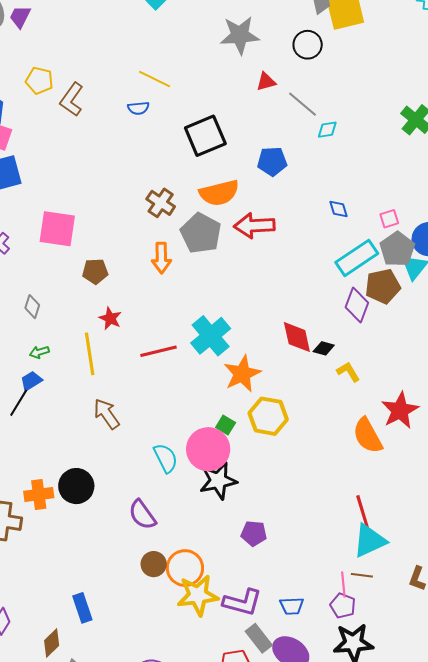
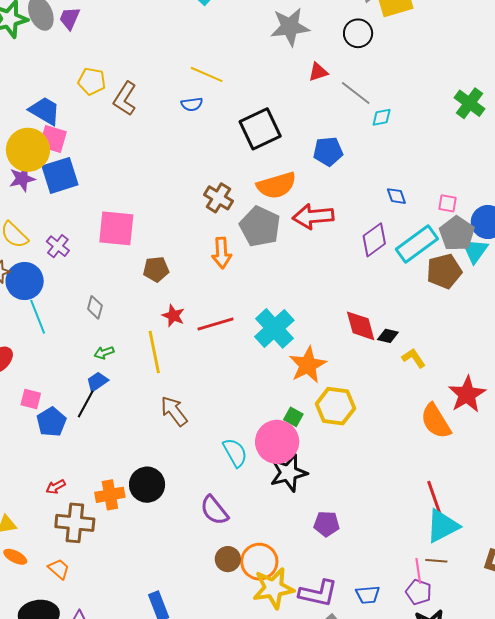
pink square: (389, 219) -> (448, 203), turned 30
purple diamond: (357, 305) -> (374, 240), moved, turned 36
red line: (159, 351) -> (216, 324), moved

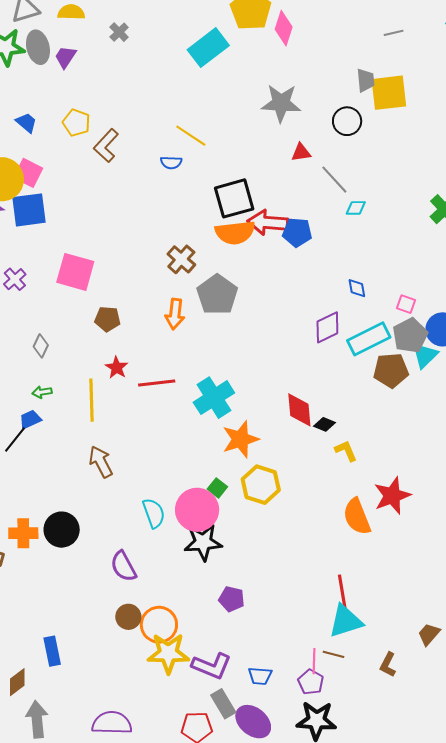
blue trapezoid: (45, 111) -> (26, 123), moved, size x0.7
orange semicircle: (276, 185) -> (235, 233), moved
red arrow: (313, 216) -> (268, 223), moved

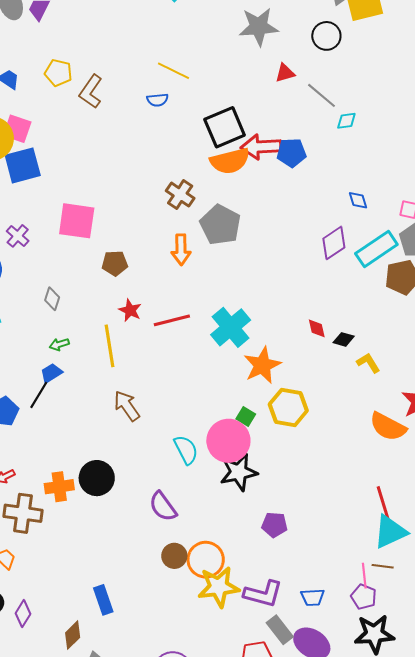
red diamond: (299, 410) -> (317, 328), size x0.6
orange semicircle: (357, 517) -> (388, 427), turned -33

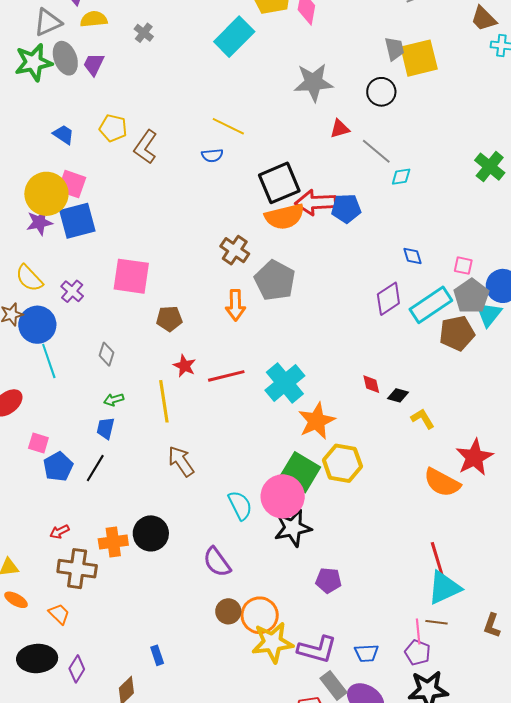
blue trapezoid: (51, 373) -> (106, 428), turned -45
black line: (39, 395) -> (95, 468), moved
green square: (246, 417) -> (300, 472), size x2.0
blue rectangle: (103, 600) -> (157, 655), size x0.7

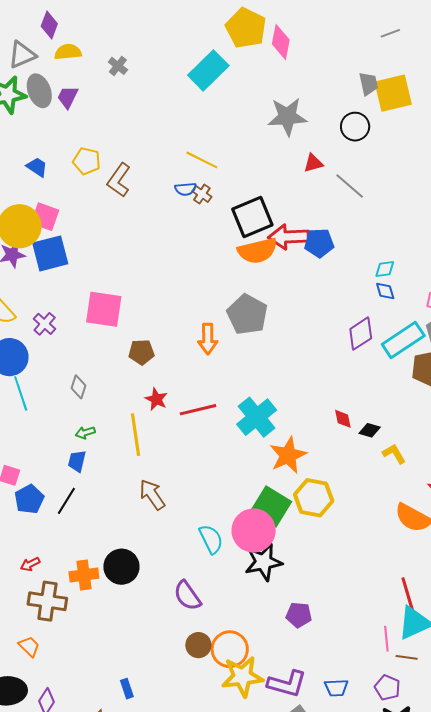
cyan diamond: (401, 177) -> (385, 269), moved
brown cross: (235, 250) -> (202, 194), moved, size x0.7
pink line: (418, 632) -> (386, 639), moved

